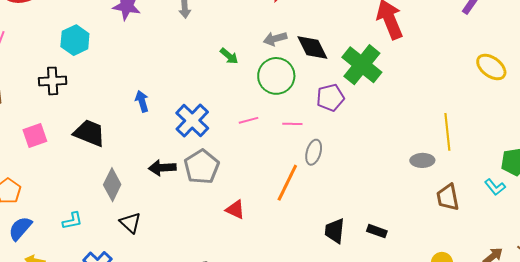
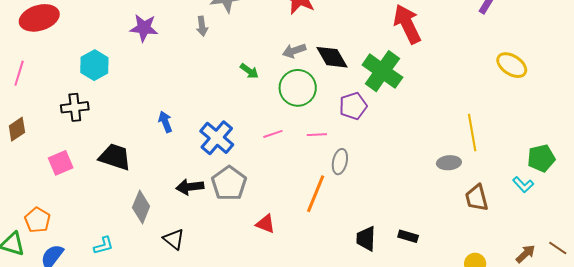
black triangle: (130, 223) -> (174, 239), moved

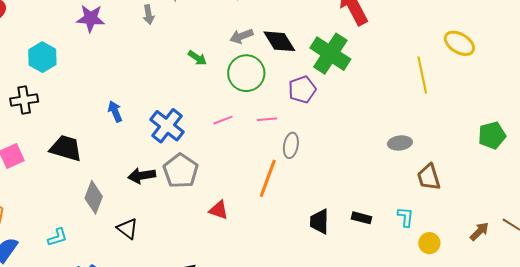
yellow line: (472, 133) -> (422, 75), moved
cyan L-shape: (523, 185) -> (406, 217), moved, turned -130

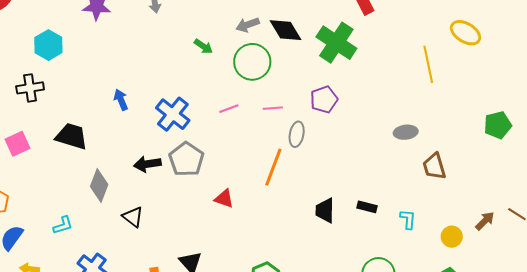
purple pentagon: (302, 89) -> (324, 99), moved
cyan L-shape: (406, 217) -> (408, 219), moved
yellow circle: (429, 243) -> (452, 237), moved

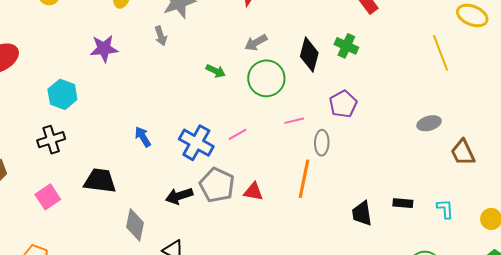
black diamond: (286, 30) -> (309, 55), moved, turned 56
green cross: (336, 43) -> (346, 46), size x0.6
pink line: (229, 109) -> (238, 134), moved
red triangle: (224, 199) -> (253, 192), moved

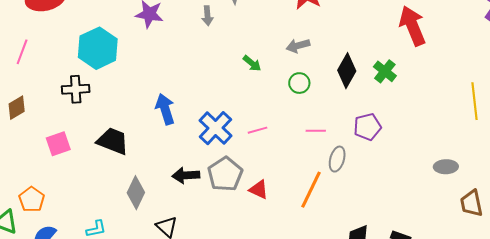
green circle: (266, 78) -> (299, 83), size x0.6
cyan hexagon: (62, 94) -> (98, 48), size x1.4
blue arrow: (143, 137) -> (165, 109), size x1.4

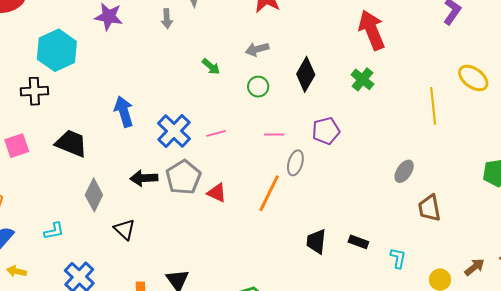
green cross: (385, 71) -> (362, 79), moved
gray ellipse: (446, 167) -> (404, 171), turned -55

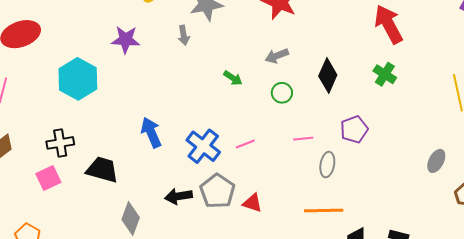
black cross: (34, 91) -> (60, 143), moved
orange line: (269, 193) -> (324, 211), moved, turned 69

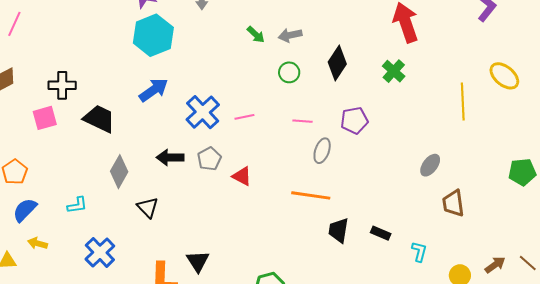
green arrow: (233, 78) -> (256, 35), moved
cyan hexagon: (78, 79) -> (153, 35), moved
blue arrow: (151, 132) -> (154, 90), turned 68
gray pentagon: (217, 191) -> (209, 159), size x0.7

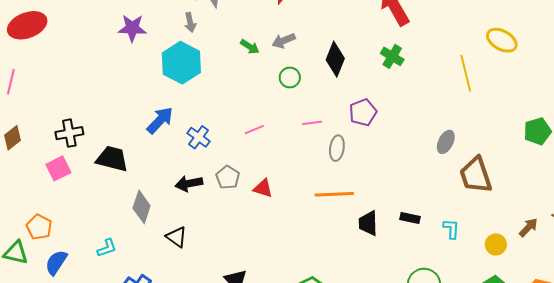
cyan hexagon: (153, 35) -> (181, 63), moved
blue cross: (203, 112) -> (199, 137), moved, size x0.7
brown trapezoid: (453, 203) -> (476, 175), size x1.4

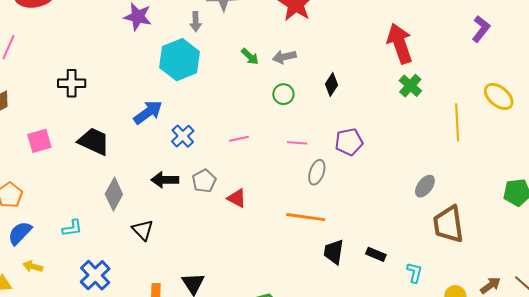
green cross: (392, 56) -> (410, 86), moved
black diamond: (335, 59) -> (332, 84), size x0.7
black cross: (69, 133) -> (72, 83), moved

